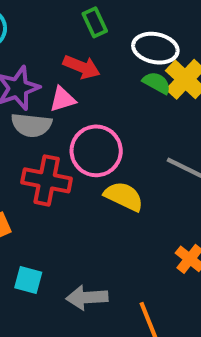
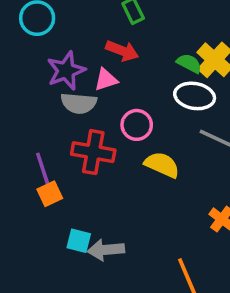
white ellipse: (155, 48) -> (195, 96), moved
pink circle: (96, 151) -> (137, 125), size x0.7
gray arrow: (87, 297) -> (106, 250), moved

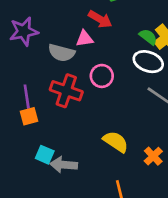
purple star: (66, 71) -> (24, 31), moved
yellow semicircle: (162, 165) -> (116, 142), moved

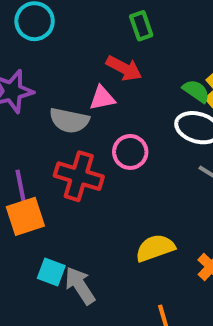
orange square: (29, 116) -> (25, 216), size x1.4
yellow semicircle: (116, 142) -> (155, 248), turned -50
gray arrow: (64, 165) -> (80, 286), turned 55

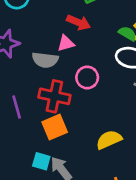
orange square: (25, 216) -> (55, 127), moved

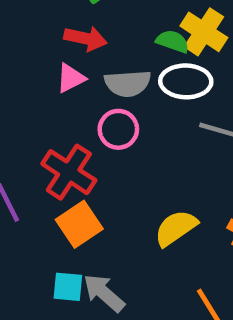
gray semicircle: (45, 60) -> (128, 83), moved
red cross: (54, 96) -> (69, 172), turned 32

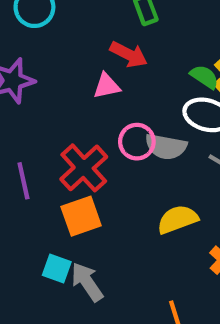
gray semicircle: (128, 83) -> (166, 147), moved
yellow semicircle: (176, 228) -> (178, 219), moved

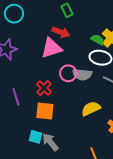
pink triangle: (107, 86) -> (52, 48), size x1.6
red cross: (84, 168) -> (44, 88), size x0.7
orange square: (81, 216) -> (45, 111), turned 30

